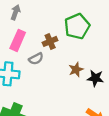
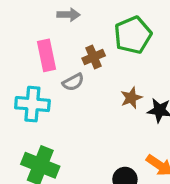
gray arrow: (15, 12) -> (68, 15), moved, turned 72
pink rectangle: (18, 40) -> (47, 55), turned -36

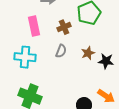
gray semicircle: (73, 82) -> (61, 51), moved, turned -40

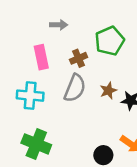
gray semicircle: (61, 51) -> (75, 88), size x1.6

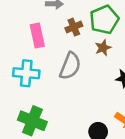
brown cross: (79, 58) -> (74, 27), moved
brown star: (108, 91) -> (103, 48), moved

